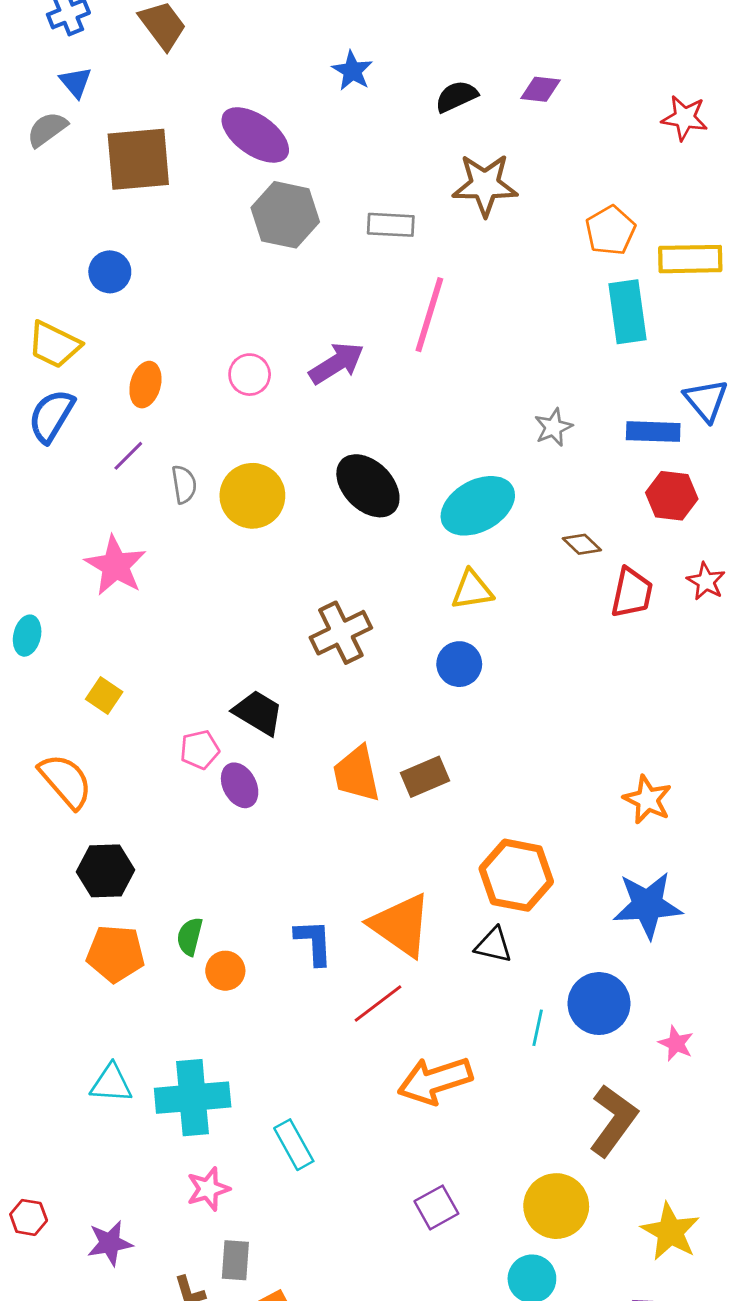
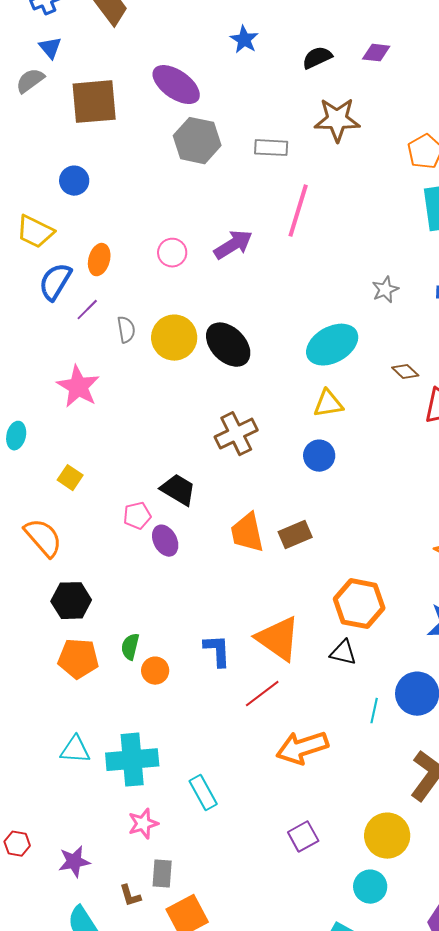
blue semicircle: (51, 416) -> (55, 282), moved
black ellipse: (368, 486) -> (228, 345), moved

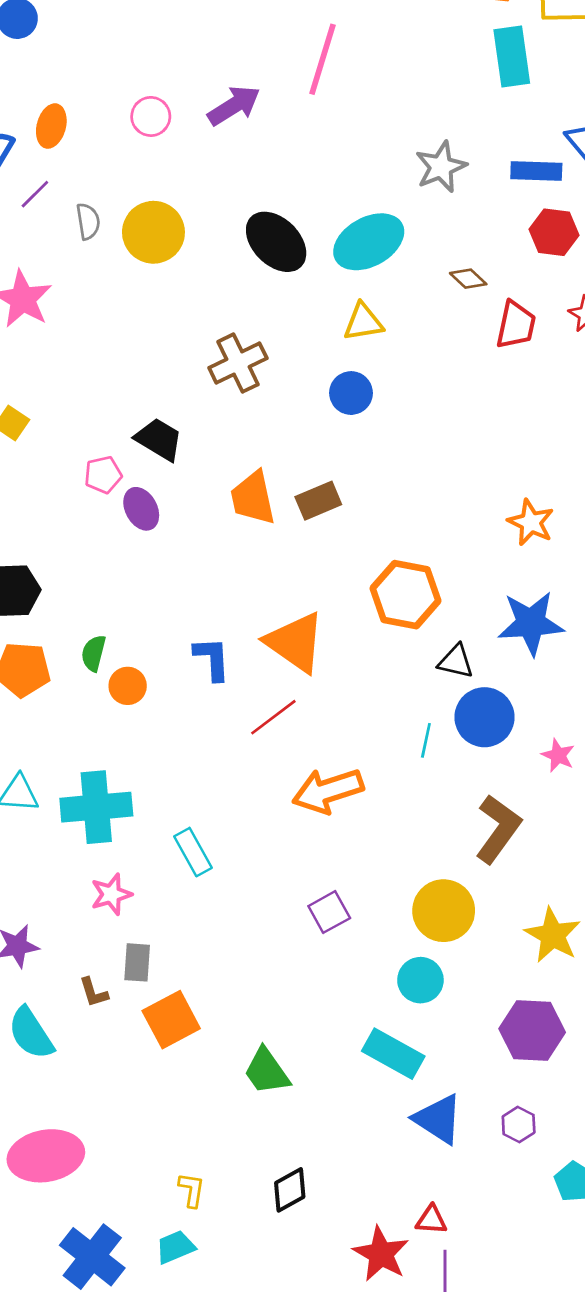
gray star: (385, 290) -> (441, 167), size x1.4
black ellipse: (228, 345) -> (276, 242), moved
black triangle: (343, 653) -> (456, 661), moved

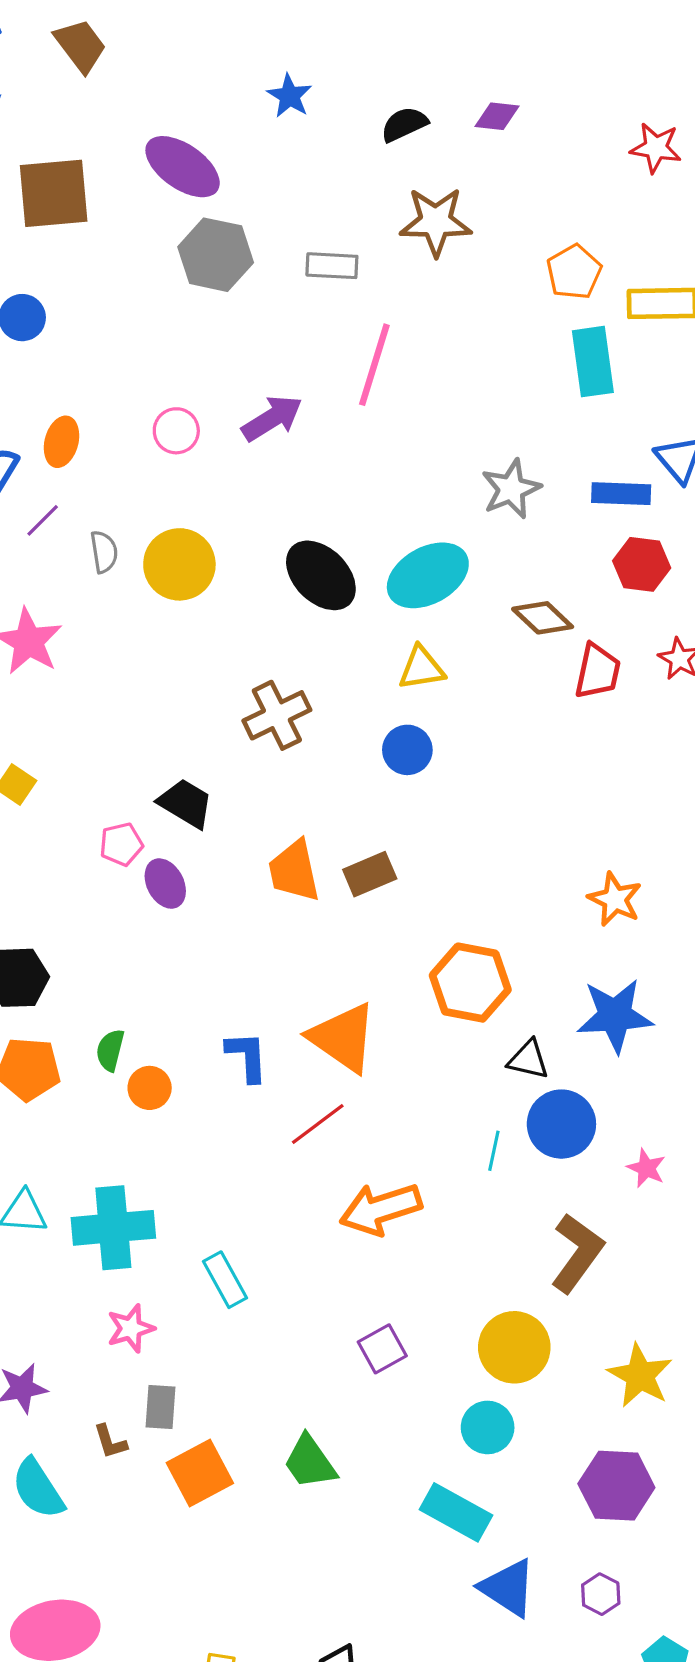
brown diamond: (468, 279) -> (543, 618), size x1.4
green trapezoid: (267, 1071) -> (310, 1462), moved

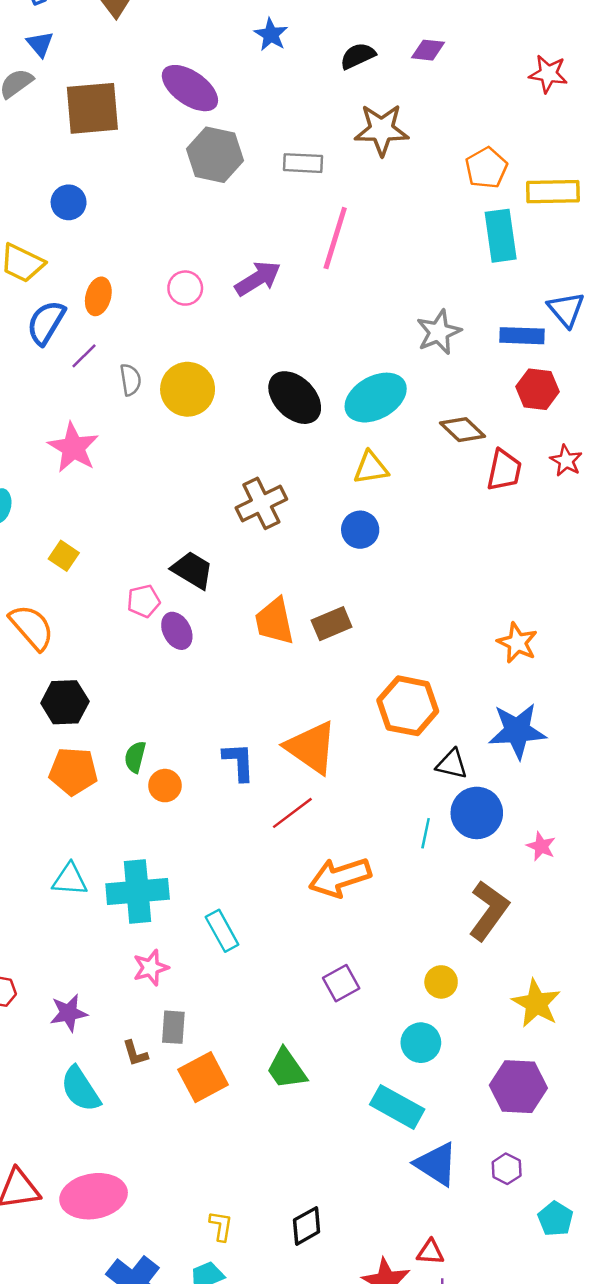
yellow circle: (514, 1347) -> (441, 982), size x0.6

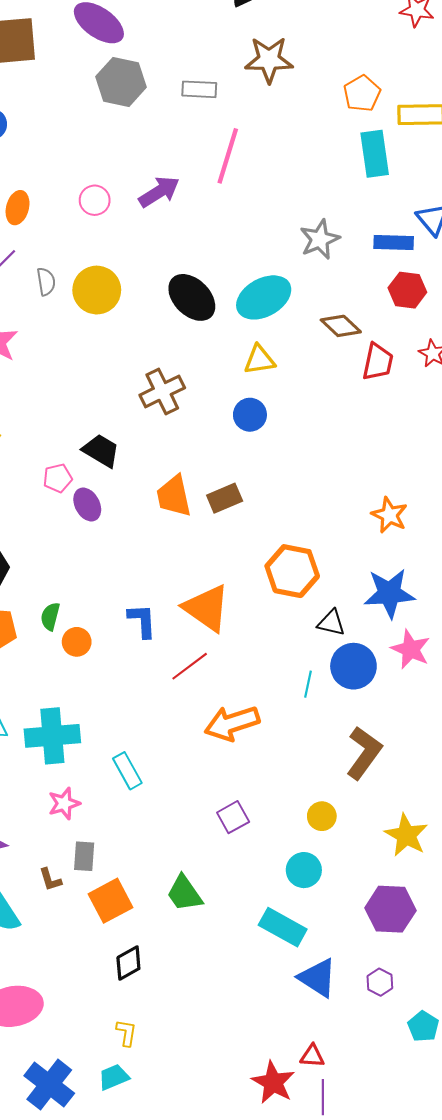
pink star: (541, 846) -> (411, 649), moved, size x1.5
black diamond: (307, 1226) -> (128, 963), moved

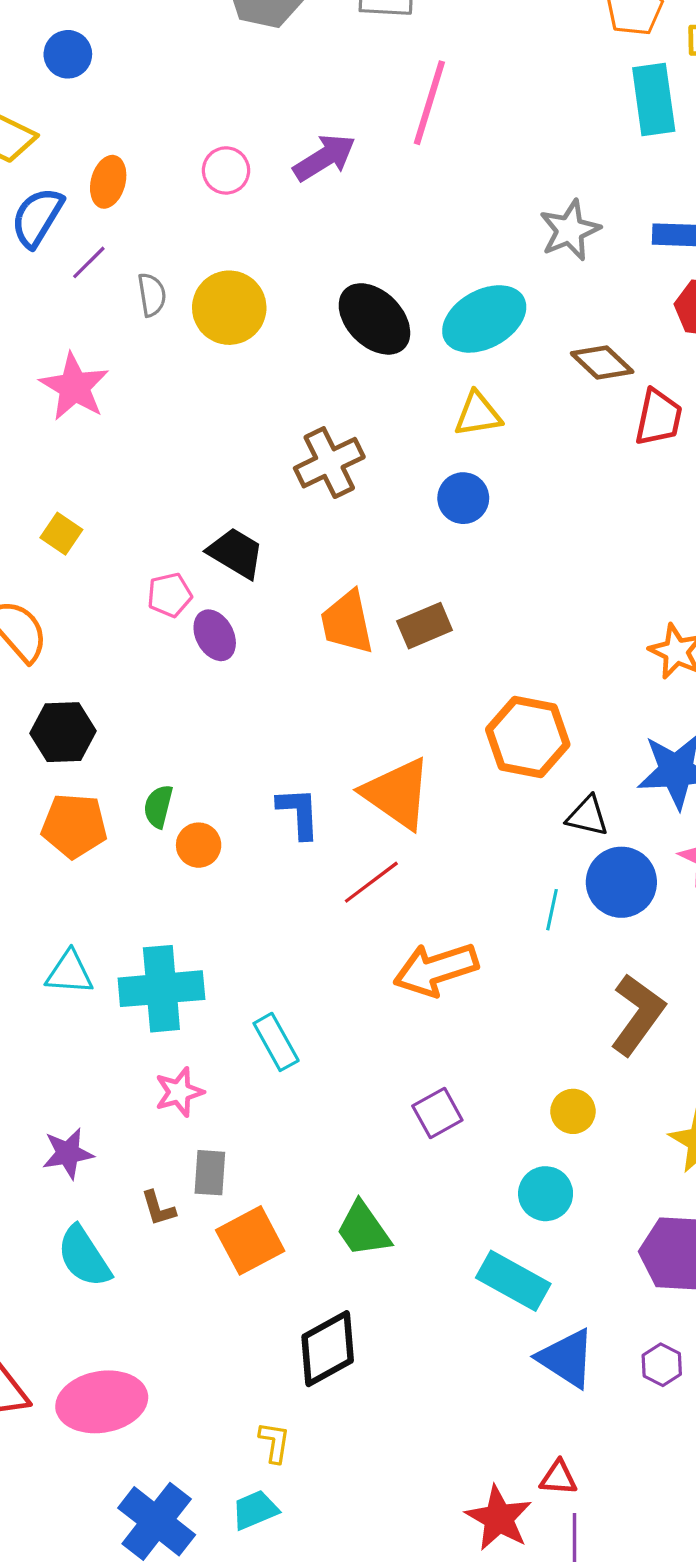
black diamond: (128, 963) -> (328, 1349), moved, size x1.4

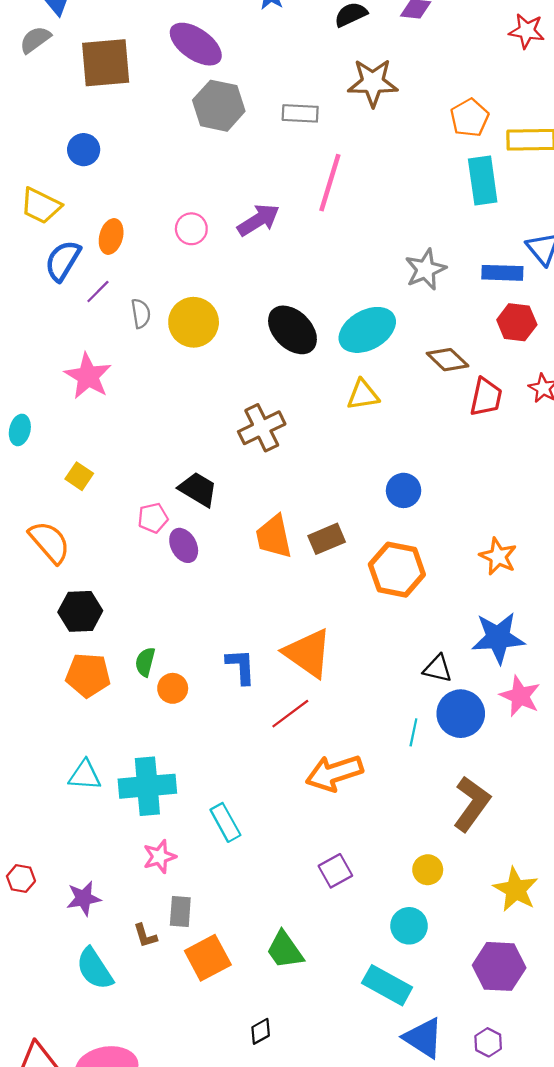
blue circle: (463, 498) -> (404, 490), moved
orange hexagon: (528, 737) -> (397, 570), moved
black diamond: (328, 1349) -> (261, 1031), size x0.5

